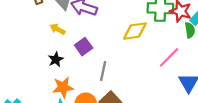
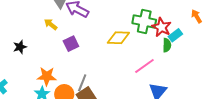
black star: (56, 59) -> (20, 47), moved
gray line: (103, 71) -> (82, 83), moved

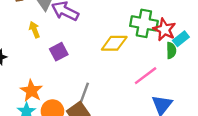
yellow arrow: (51, 24) -> (34, 30), turned 32
orange star: (47, 76) -> (31, 91), turned 30
gray line: (82, 83) -> (84, 93), moved

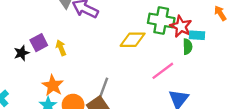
yellow arrow: (34, 30) -> (61, 48), moved
cyan rectangle: (181, 39) -> (197, 35), turned 42
purple square: (59, 52) -> (39, 43), moved

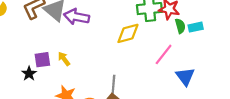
cyan rectangle: (197, 35) -> (196, 27), moved
purple square: (39, 43) -> (42, 60), turned 35

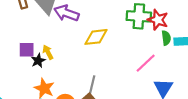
yellow diamond: (128, 33) -> (96, 37), moved
black star: (29, 74) -> (38, 61), moved

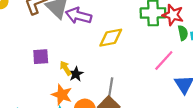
yellow arrow: (48, 52) -> (66, 68), moved
black star: (38, 61) -> (76, 74), moved

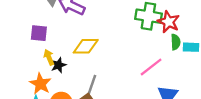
yellow diamond: (111, 38) -> (86, 46), moved
purple square: (41, 57) -> (39, 33), moved

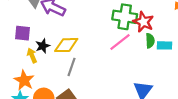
black star: (58, 65) -> (43, 46), moved
pink line: (151, 67) -> (120, 42), moved
gray line: (92, 85) -> (71, 67), moved

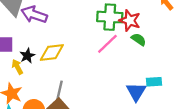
green semicircle: (150, 41) -> (139, 39), turned -48
cyan rectangle: (165, 45) -> (154, 82), moved
gray line: (71, 67) -> (59, 90), moved

